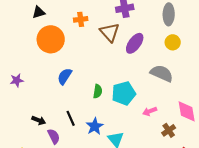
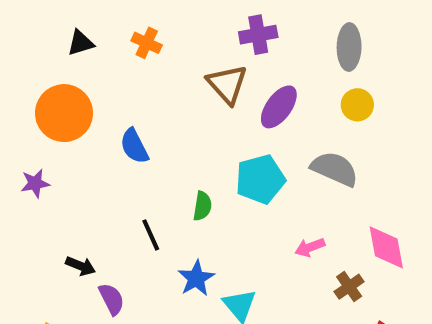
orange cross: (81, 19) -> (147, 43), moved, turned 32
orange circle: (51, 39) -> (64, 113), moved
blue semicircle: (65, 76) -> (134, 146), moved, turned -60
cyan pentagon: (124, 93) -> (260, 179), moved
black line: (71, 118) -> (151, 235), moved

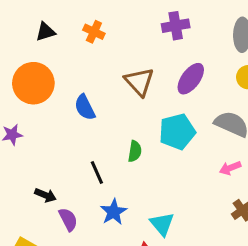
brown triangle: (227, 84) -> (139, 82), moved
pink arrow: (310, 247) -> (230, 168), moved
blue star: (196, 278) -> (114, 212), moved

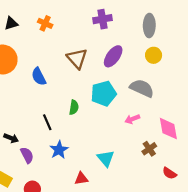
pink arrow: (230, 168) -> (132, 119), moved
cyan triangle: (162, 224) -> (106, 158), moved

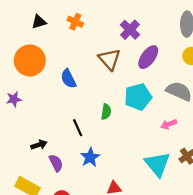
purple cross: (103, 19) -> (130, 30), moved, turned -36
black arrow: (11, 138) -> (39, 145), turned -40
cyan triangle: (106, 158) -> (157, 164), moved, size x1.4

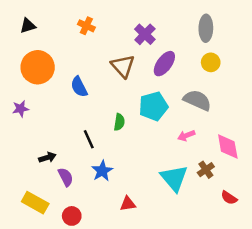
black triangle: (39, 22) -> (28, 26), moved

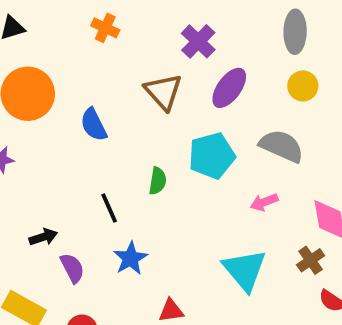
brown cross: (206, 170) -> (311, 260), moved

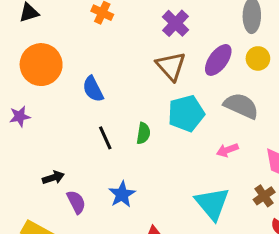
purple ellipse: (229, 88) -> (218, 60), moved
brown triangle: (163, 92) -> (171, 66), moved
black line: (109, 208) -> (105, 138), moved

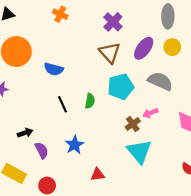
blue semicircle: (93, 89) -> (54, 69), turned -48
brown cross: (264, 196) -> (133, 124), moved

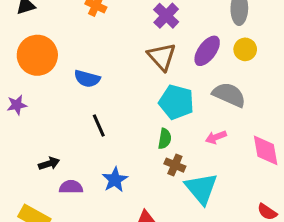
cyan pentagon: (121, 87) -> (176, 102), turned 30
green semicircle: (90, 101) -> (165, 139), moved
brown cross: (133, 124) -> (175, 165), moved, turned -32
purple semicircle: (42, 150) -> (71, 187), turned -63

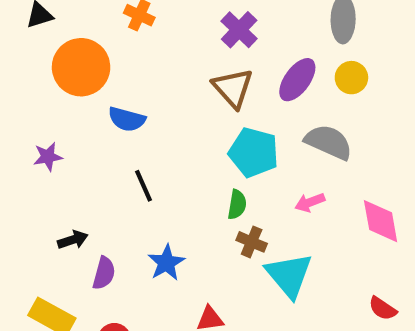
orange circle: (37, 55) -> (81, 67), moved
purple star: (17, 105) -> (48, 157), moved
purple semicircle: (71, 187) -> (104, 273), turned 105

